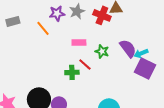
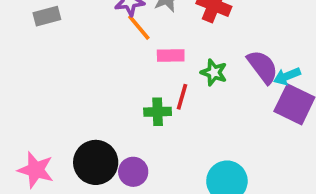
orange line: (43, 28) -> (139, 27), moved
red line: (85, 64) -> (182, 97), turned 64

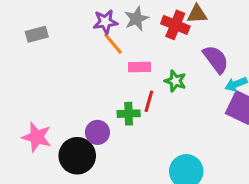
purple semicircle: (263, 67) -> (216, 59), moved
pink star: (36, 170) -> (37, 137), moved
purple circle: (133, 172) -> (97, 132), moved

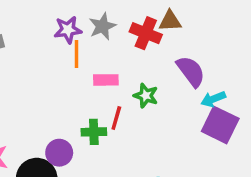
orange line: (113, 44) -> (76, 54), turned 40

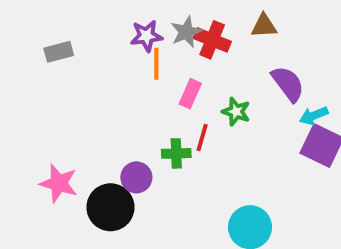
red cross: (146, 33) -> (212, 40), moved
pink rectangle: (106, 80) -> (190, 94), turned -65

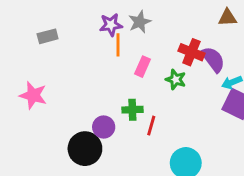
brown triangle: (264, 26) -> (227, 18), moved
red cross: (212, 40) -> (191, 52), moved
red line: (202, 138) -> (151, 126), moved
pink star: (59, 183) -> (33, 95), moved

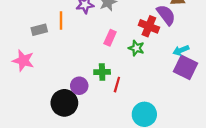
gray rectangle: (48, 36) -> (39, 30), moved
orange line: (118, 45) -> (61, 21), moved
purple semicircle: (213, 59) -> (166, 15), moved

